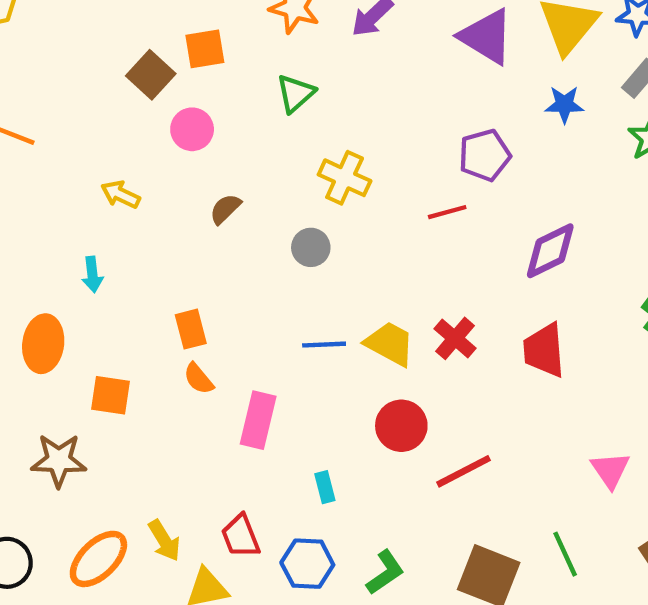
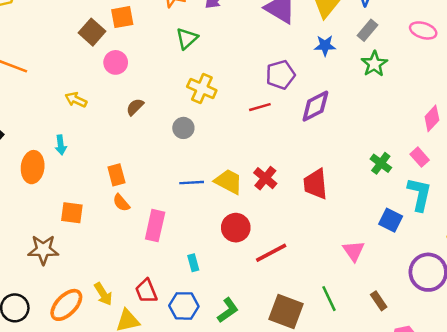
green triangle: (295, 93) -> (187, 38), moved
purple diamond: (550, 251) -> (315, 106), moved
orange ellipse: (43, 344) -> (33, 167), moved

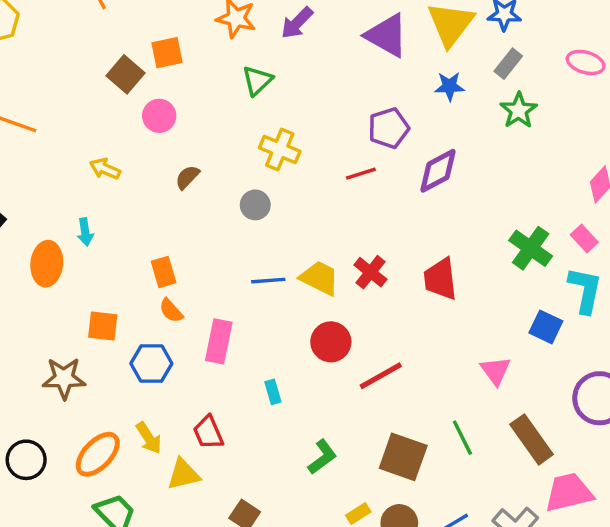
green cross: (381, 163) -> (531, 248), size x1.4
brown rectangle: (379, 301) -> (532, 439), size x1.8
blue hexagon: (184, 306) -> (151, 364), moved

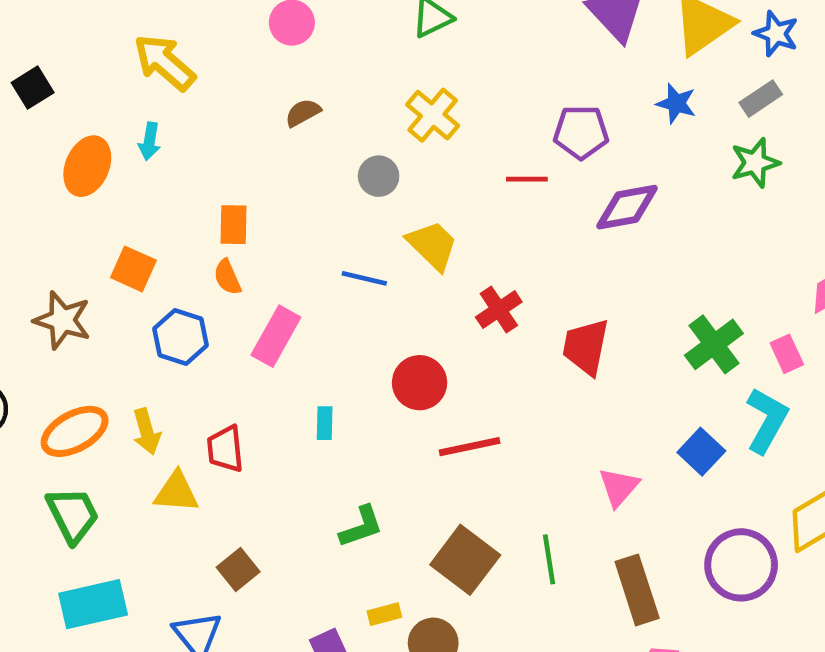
yellow arrow: (105, 169) -> (165, 62), moved, size x1.6
yellow trapezoid: (320, 278) -> (432, 245), moved

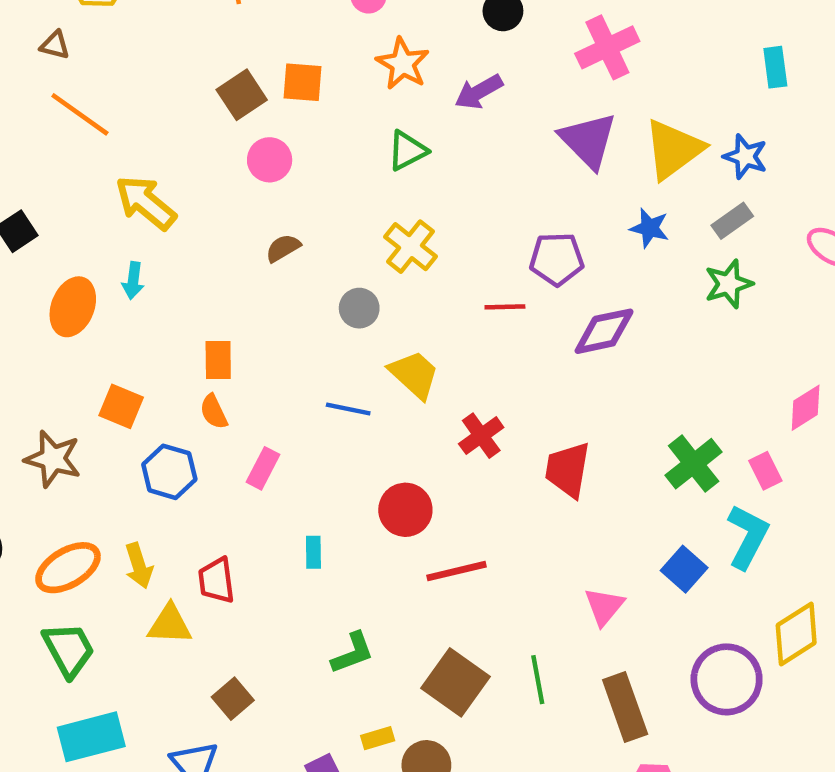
pink rectangle: (276, 336) -> (263, 468), size x0.7

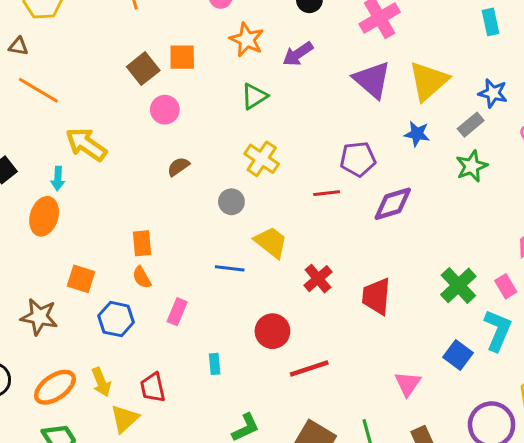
blue star: (745, 157) -> (493, 93), moved
cyan arrow: (133, 281) -> (58, 178), moved
yellow triangle: (170, 624) -> (125, 419), turned -40

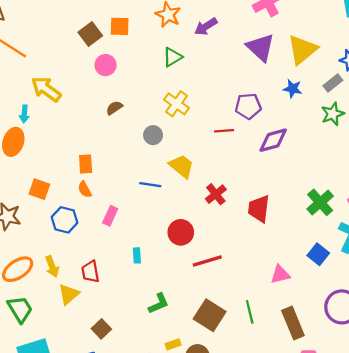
pink triangle: (408, 384) -> (280, 274), turned 40

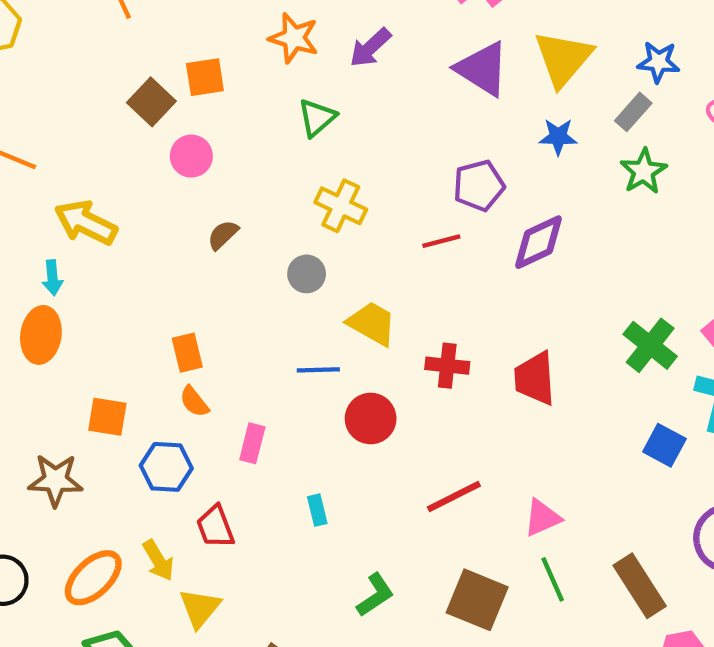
red cross: (216, 194) -> (447, 366), turned -35
red circle: (181, 232) -> (371, 418), moved
red trapezoid: (90, 272) -> (215, 527), moved
pink triangle: (280, 274) -> (542, 518), moved

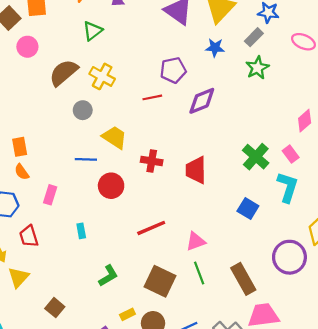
brown semicircle: (223, 235) -> (64, 73), moved, size x1.8
blue square: (664, 445) -> (248, 208), moved

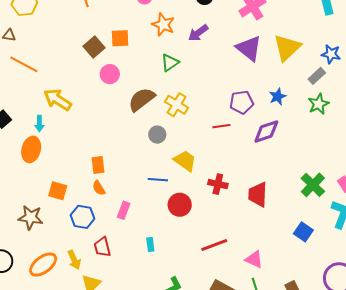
blue star: (215, 48) -> (278, 97), moved, turned -30
pink triangle: (196, 241) -> (254, 259), turned 42

